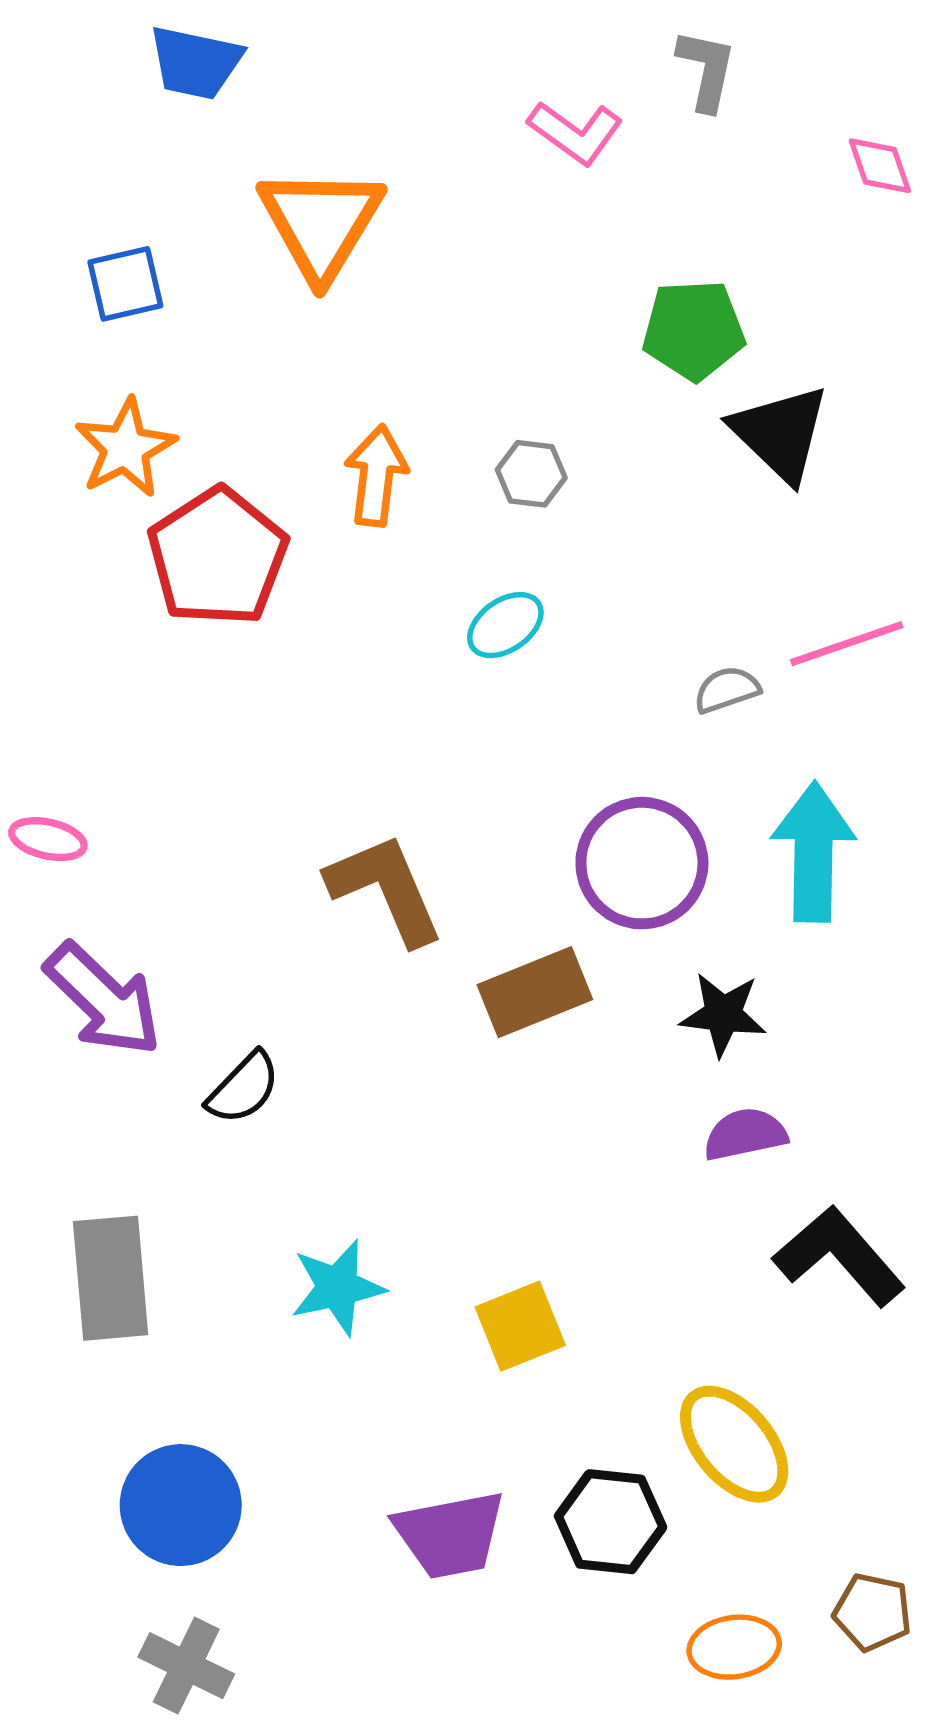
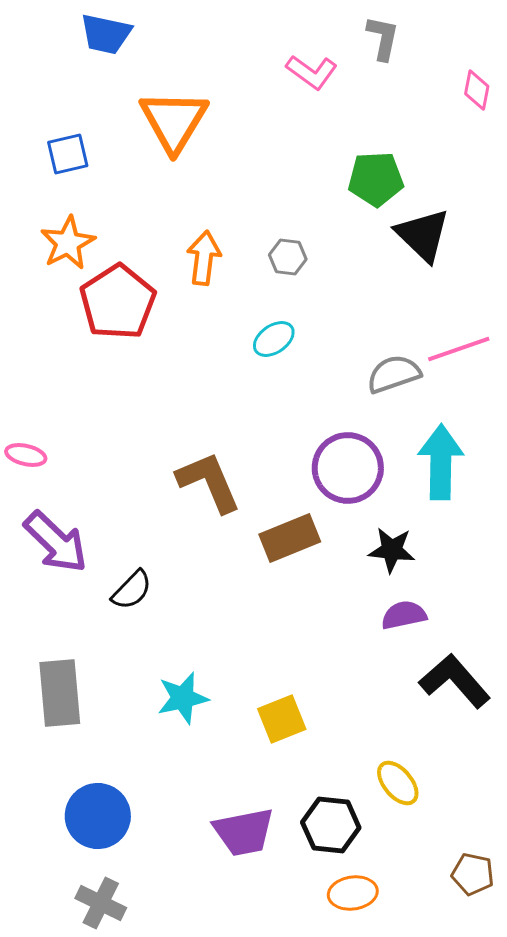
pink diamond: (880, 166) -> (477, 90), turned 30
gray semicircle: (727, 690) -> (394, 374), size x1.5
yellow ellipse: (734, 1444) -> (398, 783), size x0.7
orange ellipse: (734, 1647) -> (353, 893), moved

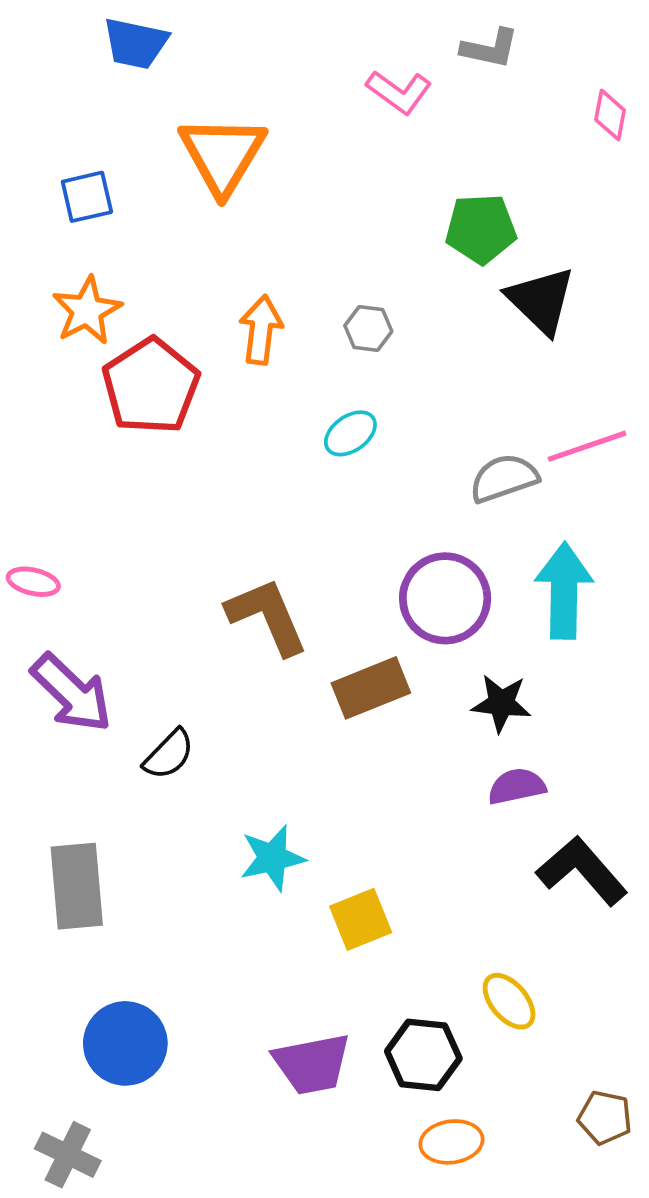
gray L-shape: (383, 38) -> (490, 48), turned 90
cyan star: (183, 698) -> (272, 858), moved
gray cross: (101, 903) -> (68, 1155), moved

